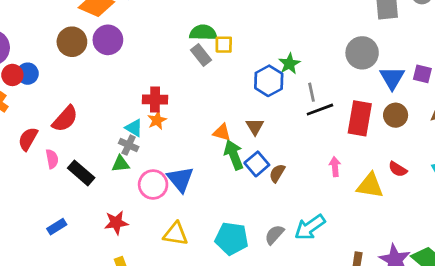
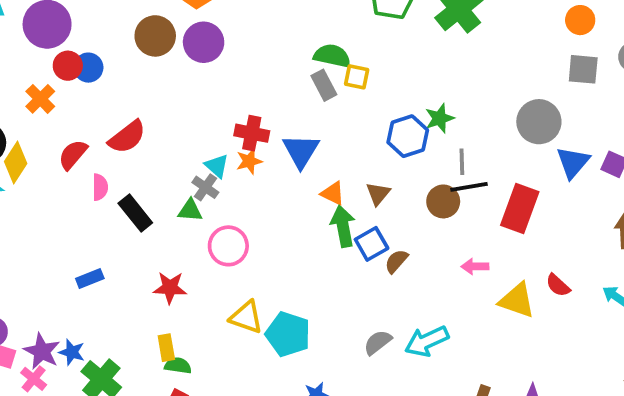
brown circle: (396, 115) -> (443, 201), moved
pink arrow: (335, 167) -> (475, 266), turned -96
blue triangle: (180, 179) -> (301, 151), moved
cyan pentagon: (232, 239) -> (288, 334), moved

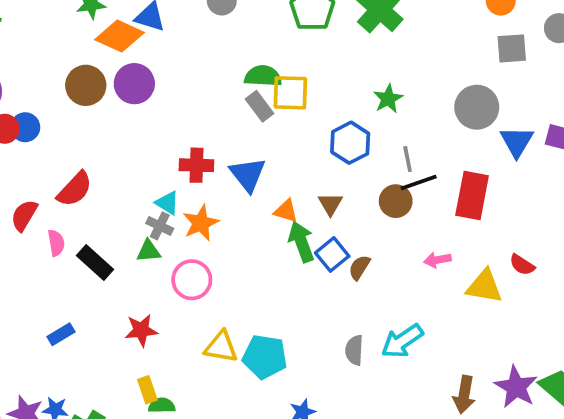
yellow square: (357, 77) -> (290, 93), size x1.5
green star: (439, 118) -> (388, 99), moved
orange star: (249, 161) -> (201, 223), moved, size x1.4
gray semicircle: (378, 342) -> (354, 350), turned -40

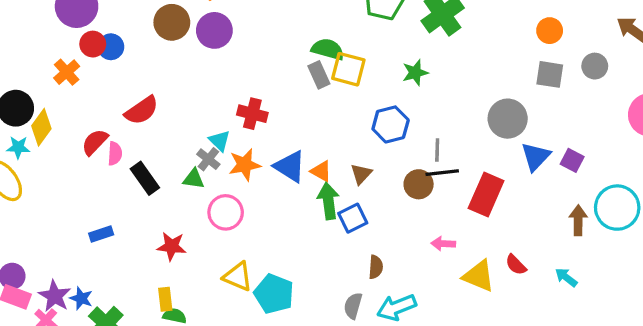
green star: (388, 99) -> (415, 73), moved
blue triangle: (248, 175) -> (290, 166), moved, turned -32
red semicircle: (24, 215) -> (95, 142), moved
brown semicircle: (359, 267) -> (376, 267), moved, turned 140

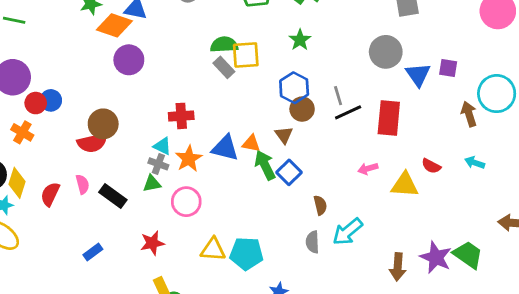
brown circle: (172, 22) -> (103, 124), moved
red semicircle: (142, 110) -> (92, 143), turned 40
red semicircle: (95, 142) -> (50, 194), moved
brown circle: (419, 184) -> (302, 109), moved

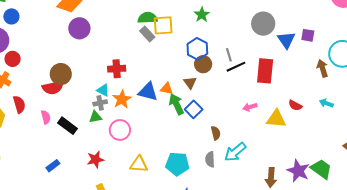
blue circle: (51, 100) -> (11, 16), moved
gray cross: (158, 164) -> (100, 103), turned -32
red semicircle: (50, 194) -> (19, 104), moved, turned 138
cyan pentagon: (246, 254) -> (177, 164), moved

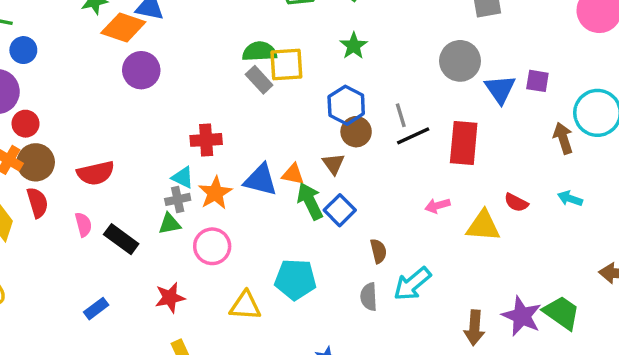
brown circle: (61, 74) -> (36, 162), moved
cyan pentagon: (177, 164) -> (295, 279), moved

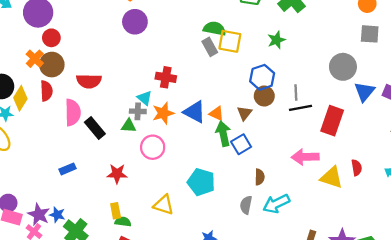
red semicircle: (516, 203) -> (357, 168), turned -140
pink arrow: (437, 206) -> (305, 157), size x1.6
pink semicircle: (83, 225) -> (73, 112), size x1.6
yellow triangle: (245, 306) -> (164, 205), moved

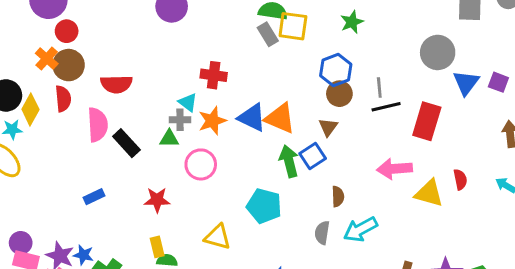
orange triangle: (217, 113) -> (280, 118), size x1.6
brown triangle: (244, 113) -> (328, 127), moved
green arrow: (223, 134) -> (289, 161), moved

